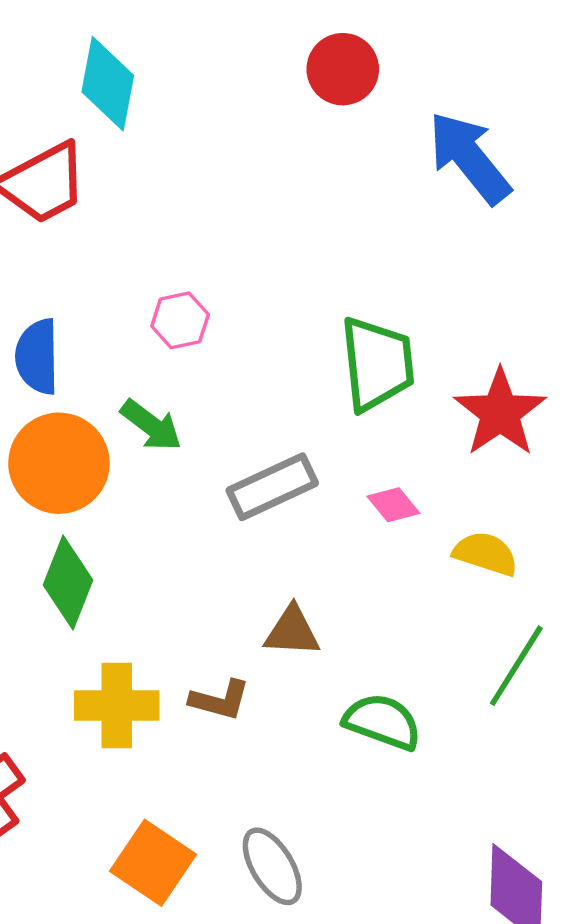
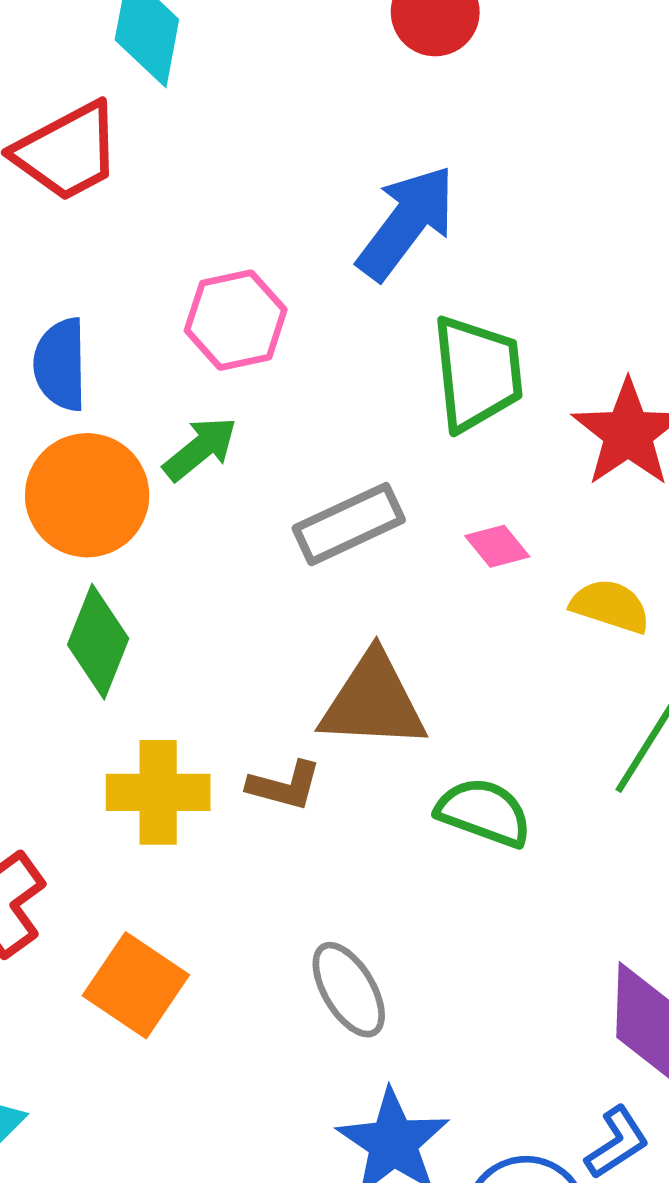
blue arrow: (469, 158) -> (406, 223), moved, turned 76
pink hexagon: (180, 320) -> (236, 320), size x1.4
green arrow: (151, 425) -> (200, 449), turned -76
brown triangle: (292, 631) -> (373, 701), size x1.6
orange square: (153, 863) -> (136, 985), moved

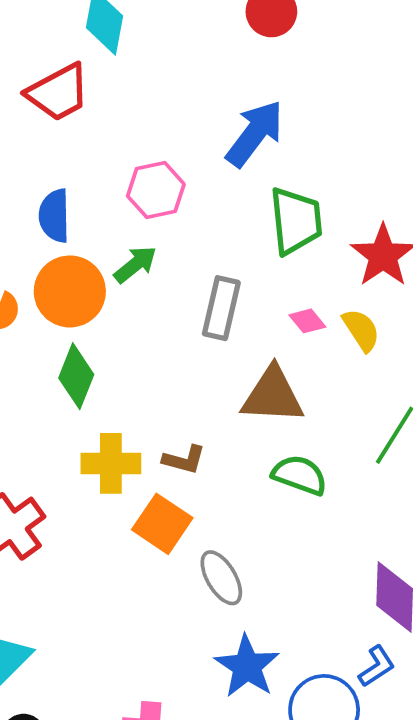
gray rectangle: (349, 524) -> (221, 308), turned -52
yellow semicircle: (610, 606) -> (361, 330), moved, turned 39
brown triangle: (373, 701) -> (273, 395), moved
orange square: (136, 985) -> (162, 524), moved

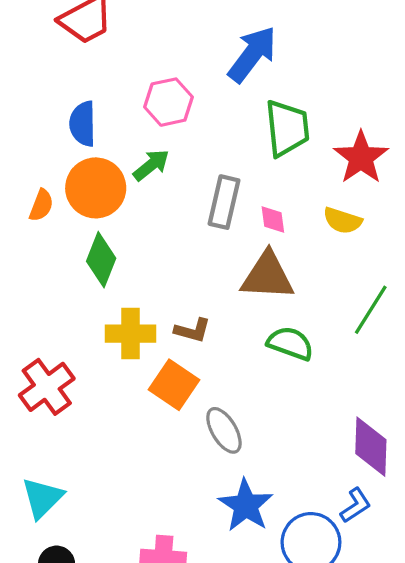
pink diamond: (307, 321) -> (273, 219), moved, turned 32
yellow semicircle: (361, 330) -> (343, 221), turned 141

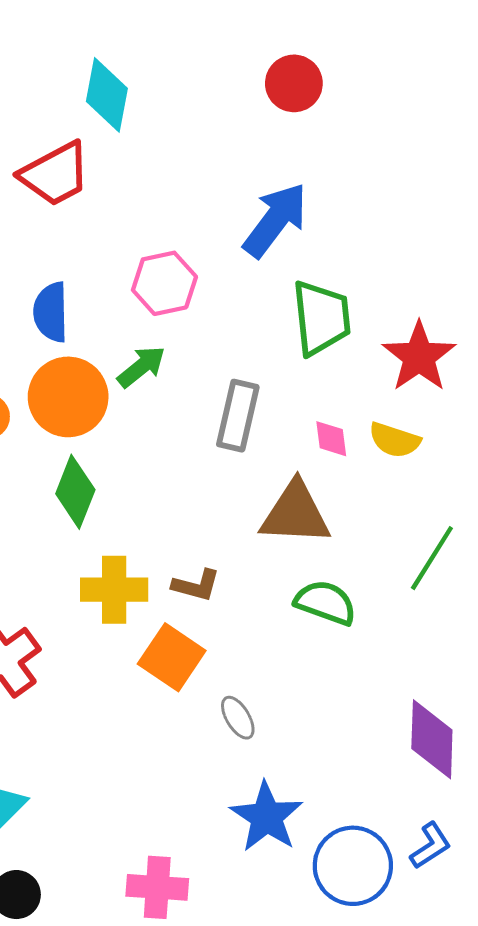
pink diamond: (273, 219) -> (331, 439), moved
gray ellipse: (224, 430) -> (238, 718), size x0.7
blue L-shape: (356, 505) -> (431, 846), moved

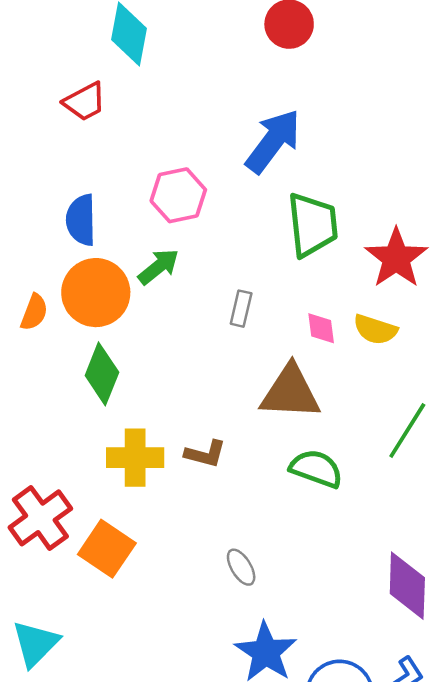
red trapezoid: (55, 174) -> (85, 102), size x0.7
gray rectangle: (238, 416) -> (241, 309), size x0.6
orange square: (172, 657) -> (107, 549), moved

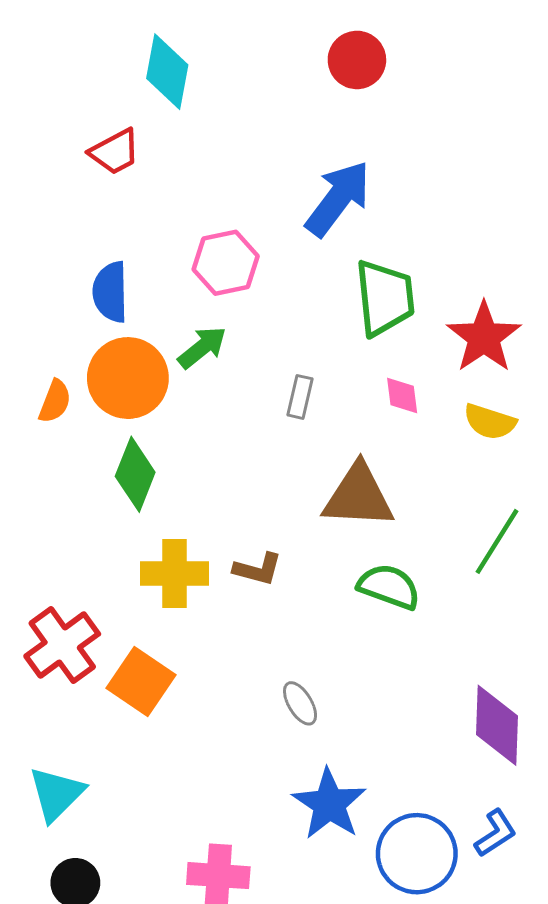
pink diamond: (321, 328) -> (402, 396), moved
yellow semicircle: (375, 329) -> (490, 422), moved

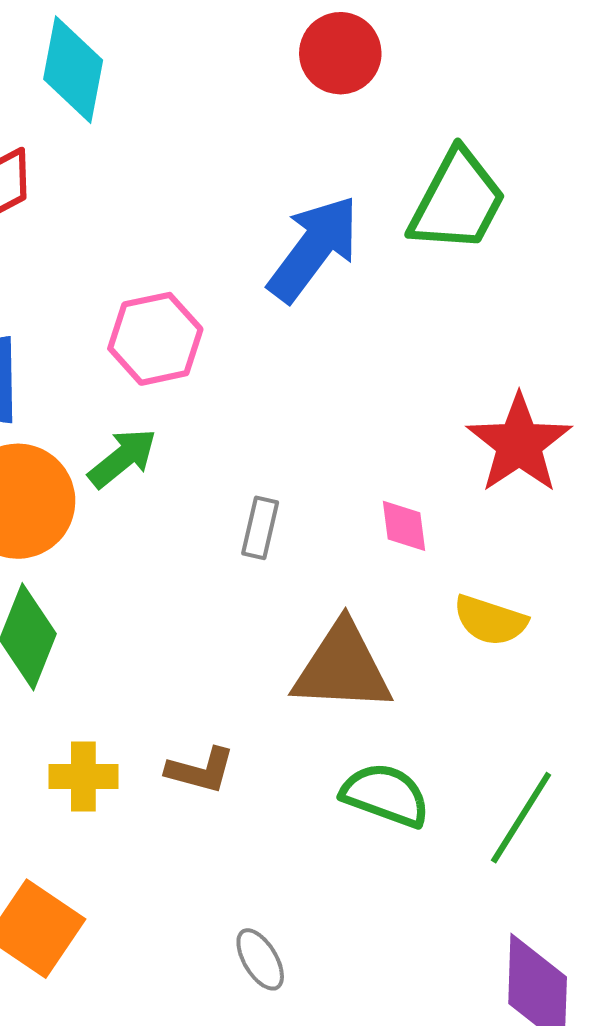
green trapezoid: (385, 298) -> (457, 201), moved, turned 34
yellow semicircle: (490, 422) -> (490, 620), moved
green line: (497, 541) -> (521, 818), moved
yellow cross: (175, 574) -> (83, 777), size x0.7

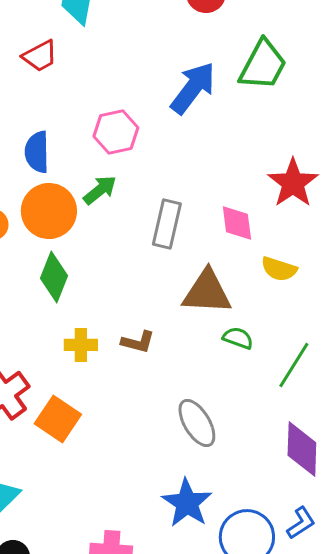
pink diamond: (404, 526) -> (237, 223), size x1.4
gray rectangle: (260, 528) -> (167, 224), size x1.6
green semicircle: (385, 795) -> (238, 338), moved, size x0.7
gray ellipse: (260, 959) -> (197, 423), moved, size x1.6

